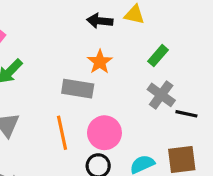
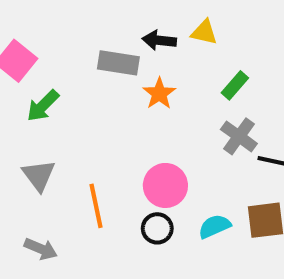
gray rectangle: (78, 89) -> (118, 63), moved
orange line: (62, 133) -> (96, 206), moved

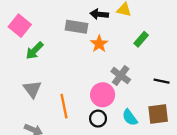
gray cross: (239, 136) -> (121, 75), moved
cyan semicircle: (214, 226) -> (130, 117), turned -102

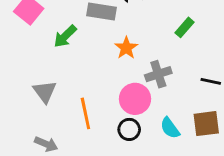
orange star: (99, 44) -> (126, 48), moved
green arrow: (35, 51) -> (65, 36), moved
gray cross: (121, 75) -> (158, 74), turned 36

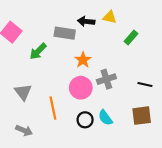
green rectangle: (185, 27) -> (131, 37), moved
pink circle: (135, 99) -> (81, 88), moved
cyan semicircle: (170, 128) -> (105, 118), moved

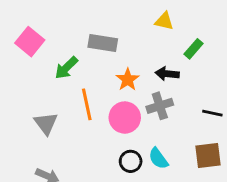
black arrow: (86, 21) -> (167, 74), moved
orange line: (53, 108) -> (87, 104), moved

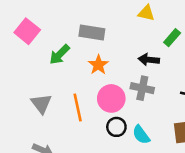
orange star: (128, 80) -> (98, 65), moved
orange line: (87, 104) -> (78, 108), moved
gray cross: (160, 106) -> (142, 88), turned 30
black circle: (131, 161) -> (116, 127), moved

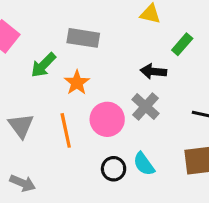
orange star: (98, 65) -> (77, 83), moved
gray cross: (142, 88) -> (145, 107), turned 30
black circle: (116, 127) -> (114, 169), moved

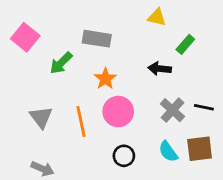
orange star: (77, 83) -> (105, 79), moved
gray cross: (145, 107) -> (172, 110), moved
cyan semicircle: (144, 164) -> (168, 152), moved

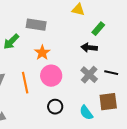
black arrow: (160, 69) -> (89, 48), moved
cyan semicircle: (168, 152) -> (86, 113), moved

